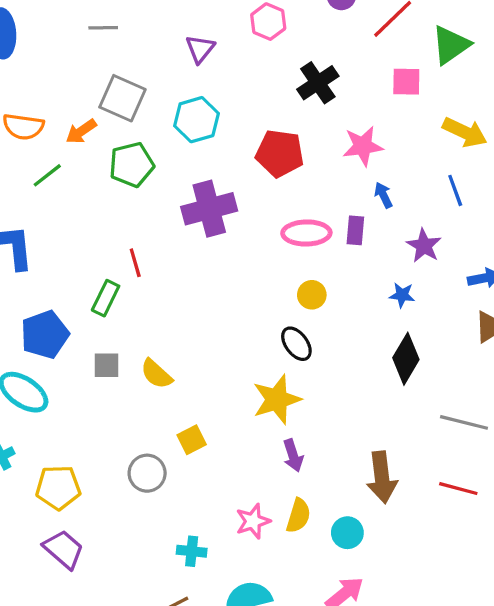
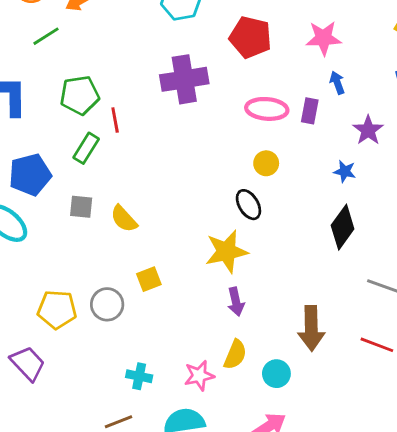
green pentagon: (132, 165) -> (80, 95), moved
yellow pentagon: (58, 487) -> (57, 309), moved
pink star: (253, 521) -> (199, 376), moved

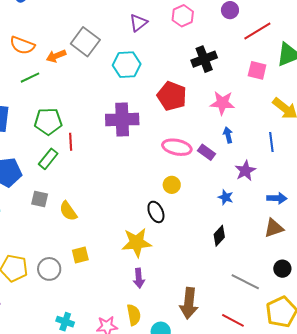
purple rectangle: (310, 111) -> (206, 152), turned -72
black diamond: (343, 227) -> (219, 236), size x0.7
yellow semicircle: (235, 355) -> (134, 315), turned -40

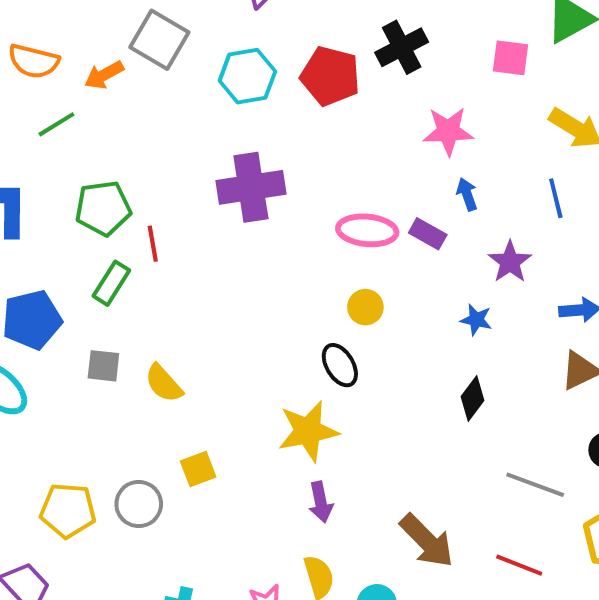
red pentagon: (172, 96) -> (330, 76), moved
brown arrow: (189, 303) -> (427, 541), turned -44

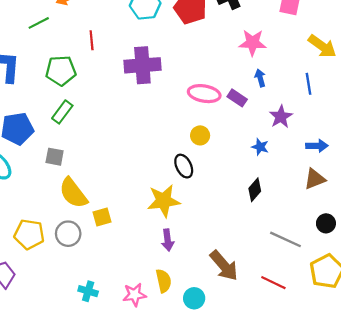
red line: (153, 244) -> (92, 40), moved
yellow semicircle: (164, 383) -> (73, 193), moved, size x1.4

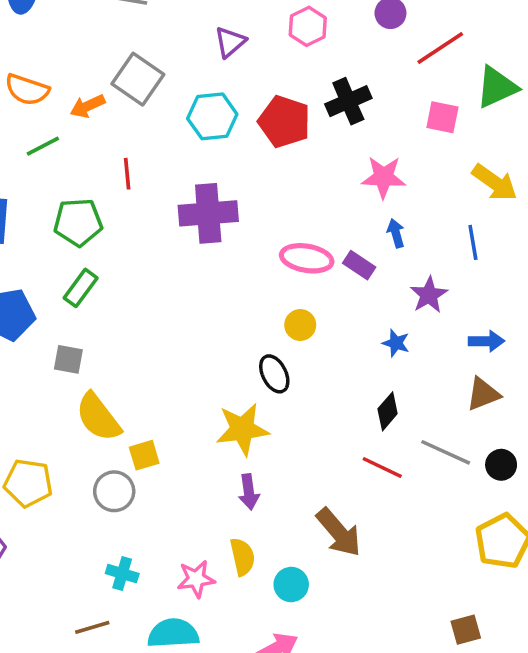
gray circle: (68, 234) -> (114, 491), moved
gray line: (285, 239) -> (446, 452), moved
red line: (273, 283) -> (382, 467), moved

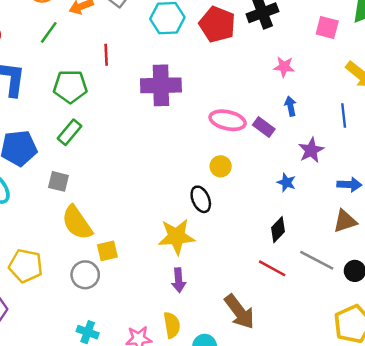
green line: (43, 146) -> (49, 32), turned -30
pink star: (384, 177) -> (284, 67), size x0.7

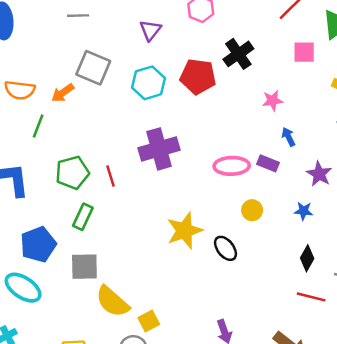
red line: (106, 55) -> (110, 176), moved
yellow circle: (221, 166) -> (252, 210), moved
gray square: (58, 181) -> (84, 267), size x1.4
yellow star: (177, 237) -> (185, 231), moved

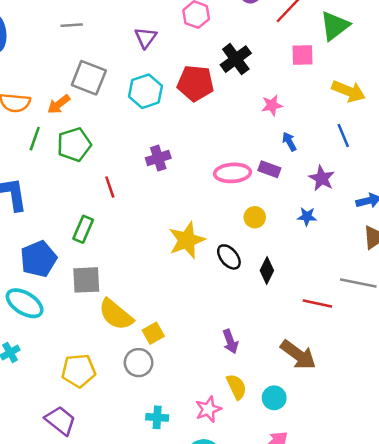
purple cross: (159, 149) -> (158, 158), size x0.6
green pentagon: (72, 173) -> (74, 144), moved
black diamond: (307, 258) -> (267, 270), moved

